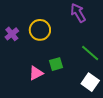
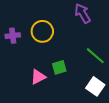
purple cross: (12, 34) -> (13, 36), turned 32

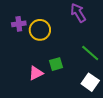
purple cross: (13, 36) -> (19, 24), moved

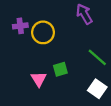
pink triangle: (36, 73) -> (39, 79), turned -35

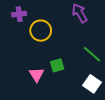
purple cross: (20, 26) -> (19, 14), moved

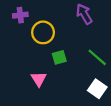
green square: (57, 65) -> (59, 57), moved

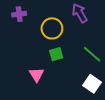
yellow circle: (43, 32) -> (52, 28), moved

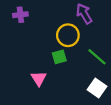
yellow circle: (52, 28) -> (68, 35), moved

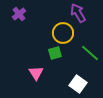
purple cross: (20, 15) -> (19, 14), turned -32
white square: (97, 88) -> (78, 84), moved

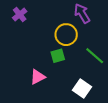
pink triangle: (36, 73) -> (38, 77), turned 35

